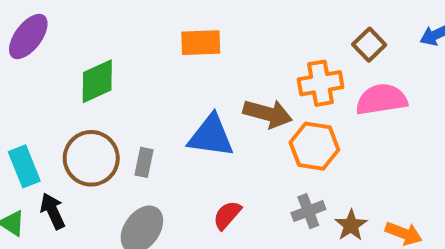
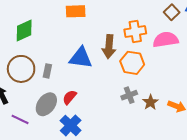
brown square: (369, 45) -> (172, 12), moved
brown arrow: (268, 114) -> (109, 47), turned 80
red semicircle: (227, 215) -> (70, 97), moved

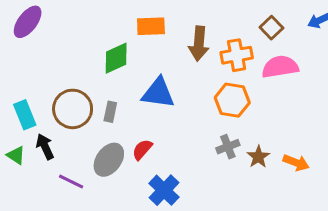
brown square: (172, 12) -> (271, 28), moved
green diamond: (24, 30) -> (116, 58), moved
brown arrow: (109, 47) -> (199, 44), moved
blue cross: (71, 125) -> (164, 190), moved

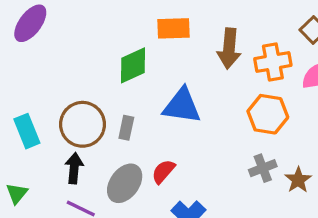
black arrow: (45, 147) -> (74, 168), moved, turned 30
green triangle: (16, 155) -> (17, 193), moved, turned 36

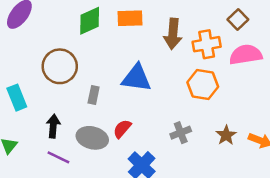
green diamond: (133, 65) -> (90, 21), moved
brown circle: (83, 124) -> (60, 66), moved
gray cross: (263, 168) -> (181, 133), moved
gray ellipse: (125, 183) -> (92, 138), turned 68

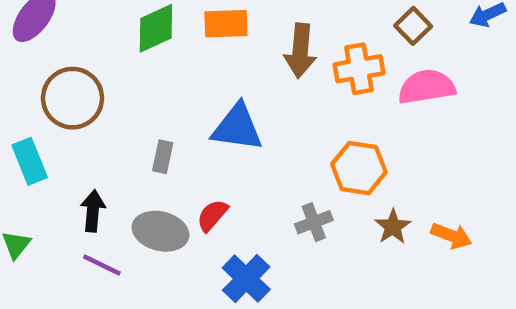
brown circle: (60, 66) -> (73, 98), moved
orange hexagon: (203, 85) -> (359, 168), moved

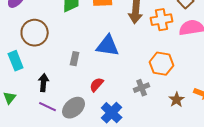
brown star: (393, 227) -> (177, 100), moved
gray ellipse: (160, 231) -> (74, 108), moved, turned -55

